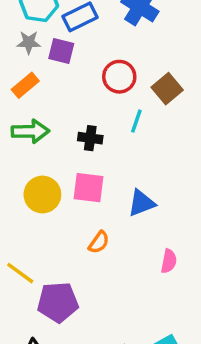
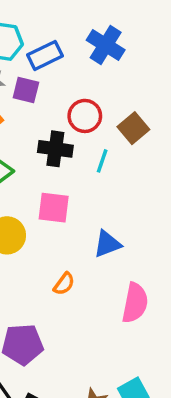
black cross: (90, 138) -> (55, 149), moved, size x1.4
pink square: (89, 188) -> (54, 208), moved
pink semicircle: (169, 261) -> (135, 303), size x1.6

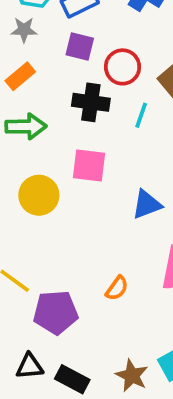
purple square: (26, 90) -> (80, 46), moved
orange semicircle: (64, 284) -> (117, 288), moved

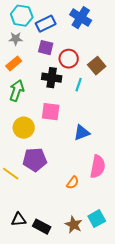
green arrow: (26, 126) -> (17, 91), turned -70
orange semicircle: (117, 288) -> (73, 183), moved
purple pentagon: (56, 312) -> (35, 160), moved

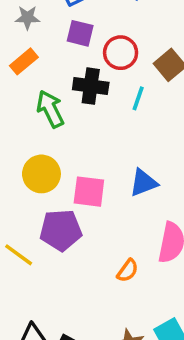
green arrow: (17, 91) -> (50, 109), moved, turned -45
pink square: (51, 112) -> (89, 192), moved

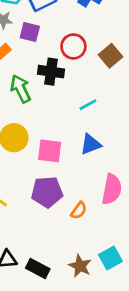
purple square: (80, 33) -> (30, 32), moved
cyan line: (138, 98) -> (88, 105), moved, turned 42
purple pentagon: (61, 230) -> (47, 192), moved

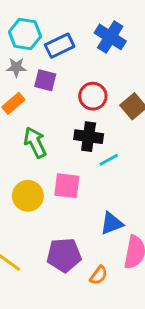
black cross: (51, 72) -> (89, 137), moved
blue triangle: (91, 144) -> (112, 223), moved
pink square: (50, 151) -> (67, 186), moved

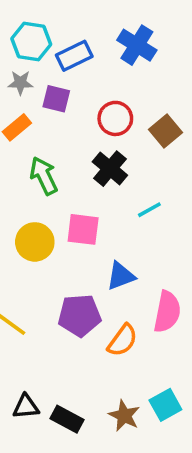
black cross: (89, 137) -> (110, 169), turned 32
cyan line: (109, 160) -> (149, 210), moved
blue triangle: (112, 223) -> (121, 276), moved
orange semicircle: (99, 275) -> (122, 340), size x1.4

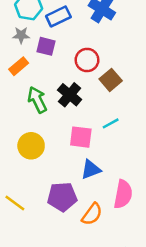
brown square: (165, 131) -> (111, 80), moved
black cross: (110, 169) -> (70, 95), moved
pink square: (83, 229) -> (81, 137), moved

